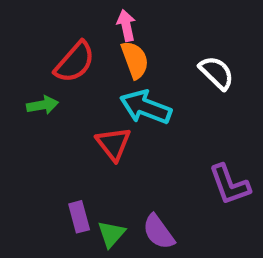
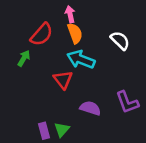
green arrow: (42, 105) -> (24, 58), turned -49
purple rectangle: (79, 217) -> (44, 131), moved
purple semicircle: (159, 232) -> (90, 108), moved, turned 144

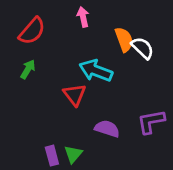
orange semicircle: (75, 33) -> (124, 39), moved
red semicircle: (42, 34) -> (32, 31), moved
purple L-shape: (127, 102) -> (151, 122), turned 100

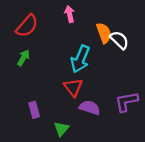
cyan arrow: (96, 71) -> (80, 59), turned -88
red triangle: (75, 95) -> (73, 87), moved
purple rectangle: (52, 156) -> (34, 110), moved

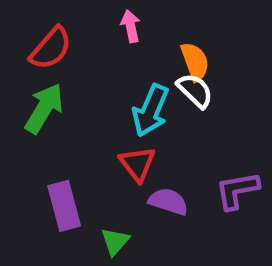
white semicircle: (119, 40) -> (195, 91), moved
green arrow: (23, 58) -> (44, 108), size x1.6
purple rectangle: (34, 110) -> (64, 206), size x1.5

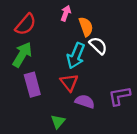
pink arrow: (131, 26) -> (66, 13), turned 32
orange semicircle: (195, 62) -> (86, 27), moved
purple rectangle: (64, 206) -> (32, 85), moved

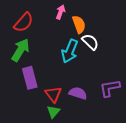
red triangle: (69, 82) -> (53, 94), moved

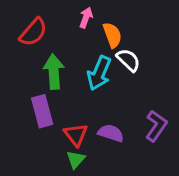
green arrow: (20, 50) -> (54, 72), moved, turned -35
purple L-shape: (110, 88) -> (156, 126), turned 135

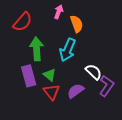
white semicircle: (128, 60) -> (94, 72), moved
purple semicircle: (111, 133) -> (76, 91), turned -54
green triangle: (76, 159) -> (50, 75), moved, turned -32

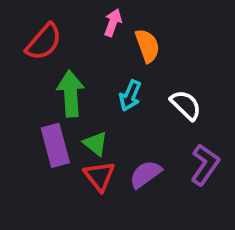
cyan arrow: (68, 50) -> (130, 96), size x0.7
white semicircle: (94, 72) -> (186, 105), moved

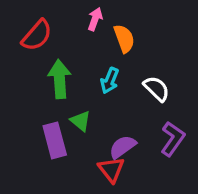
purple rectangle: (55, 145) -> (55, 140), moved
red triangle: (99, 176) -> (111, 170), moved

